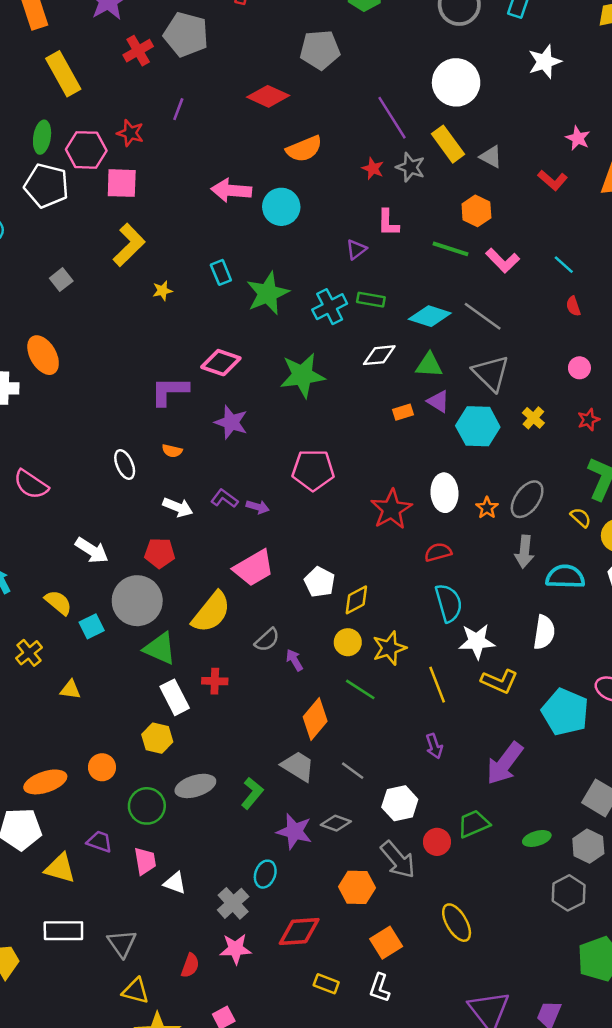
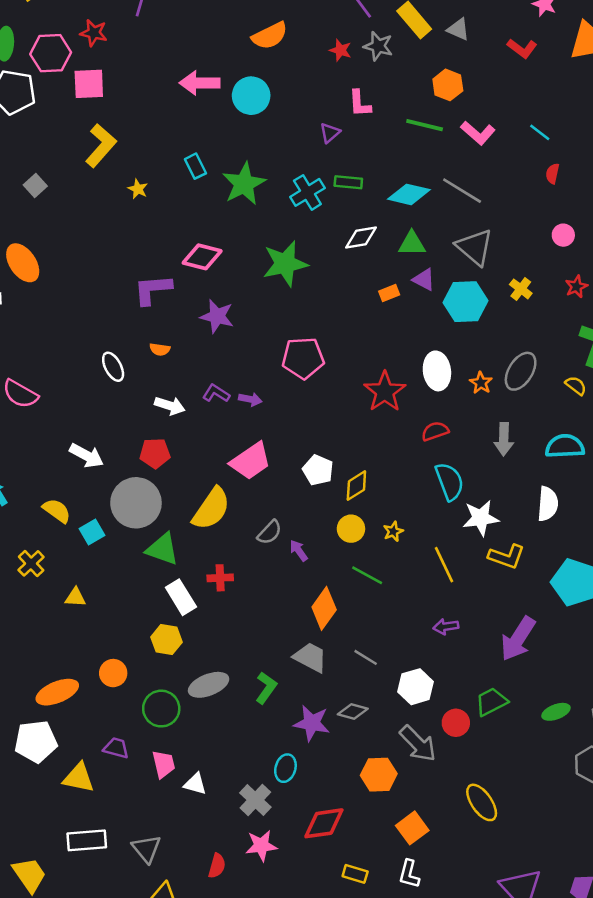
yellow star: (162, 291) -> (138, 189), turned -30
red semicircle: (573, 306) -> (552, 174), turned 36
gray arrow: (524, 552) -> (504, 439), moved
yellow star: (389, 648) -> (393, 531), size x0.6
purple arrow: (434, 746) -> (446, 627), turned 105

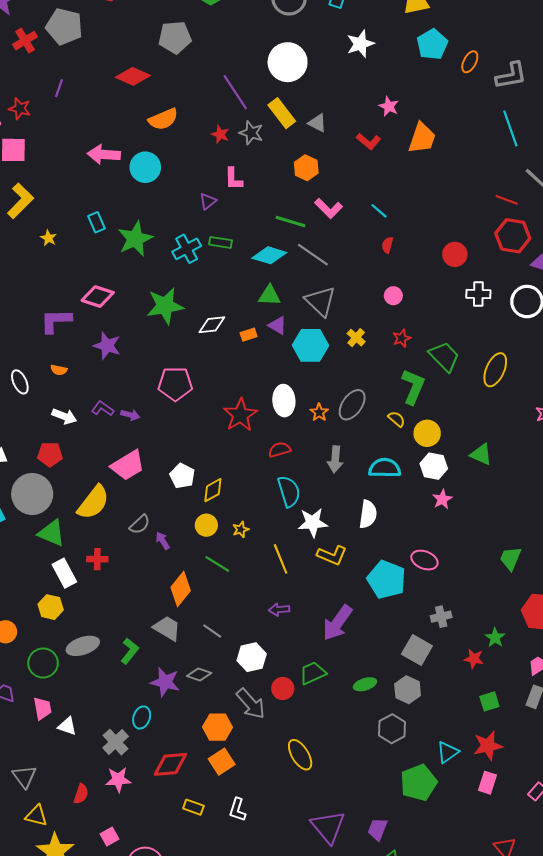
green line: (425, 125) -> (290, 221), moved
white diamond: (361, 237) -> (212, 325), moved
orange square: (412, 828) -> (222, 762), moved

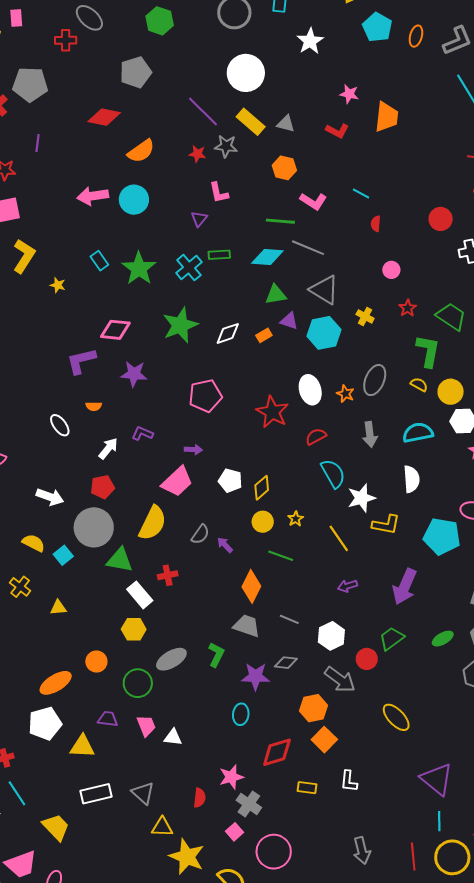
purple arrow: (130, 415) -> (193, 450), moved
white arrow: (64, 416) -> (108, 448), turned -60
gray cross: (116, 742) -> (249, 804), moved

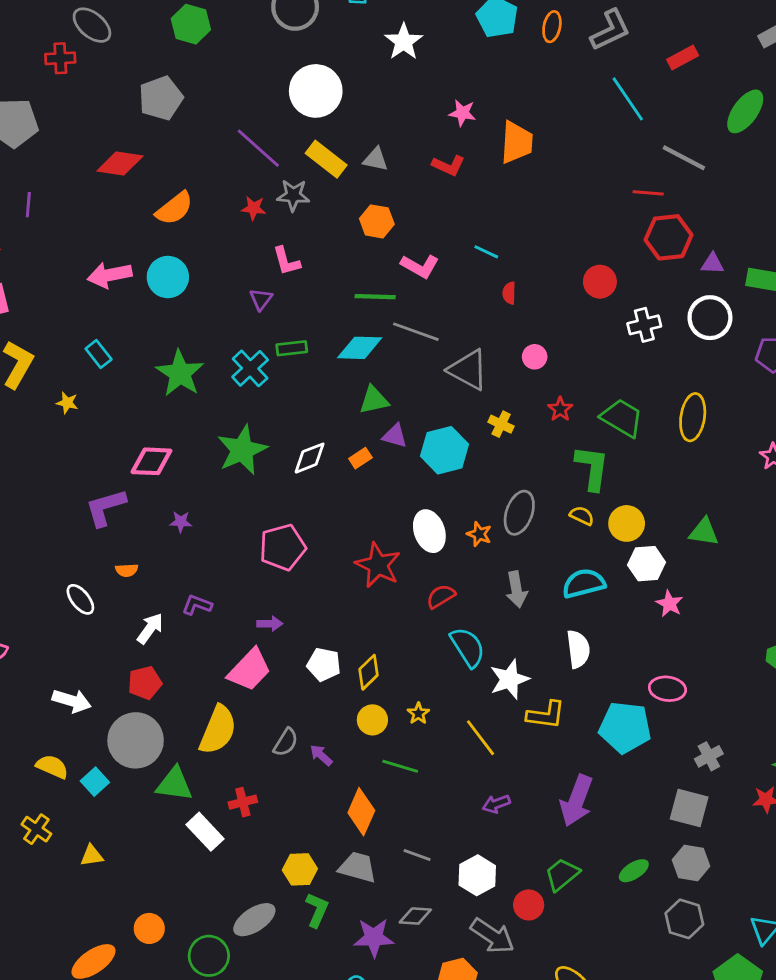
cyan rectangle: (99, 261) -> (99, 354), moved
gray triangle: (324, 290) -> (468, 370), moved
purple star: (134, 374) -> (181, 522), size x0.6
yellow hexagon: (134, 629) -> (300, 869), moved

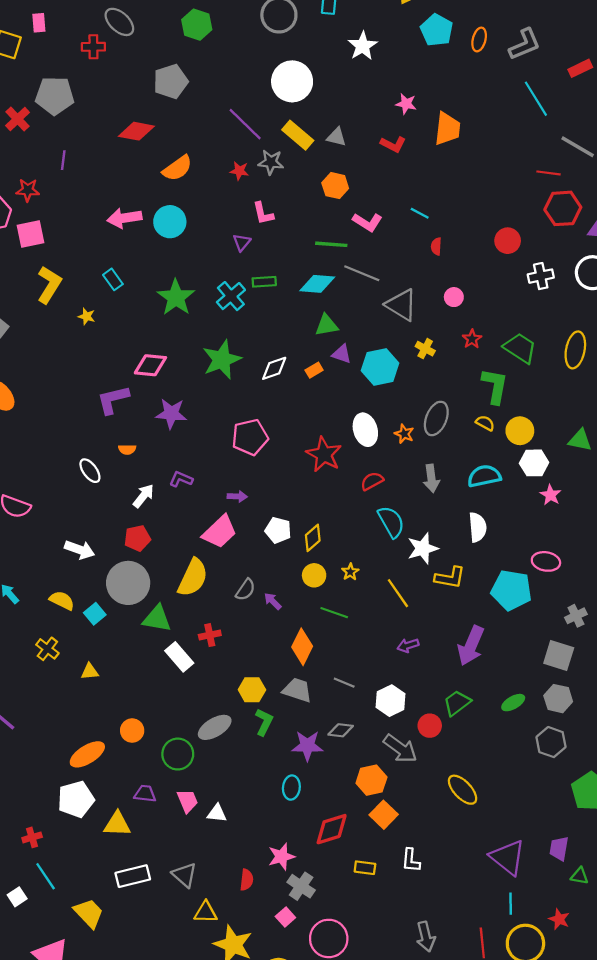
purple star: (181, 522) -> (171, 414), size x1.8

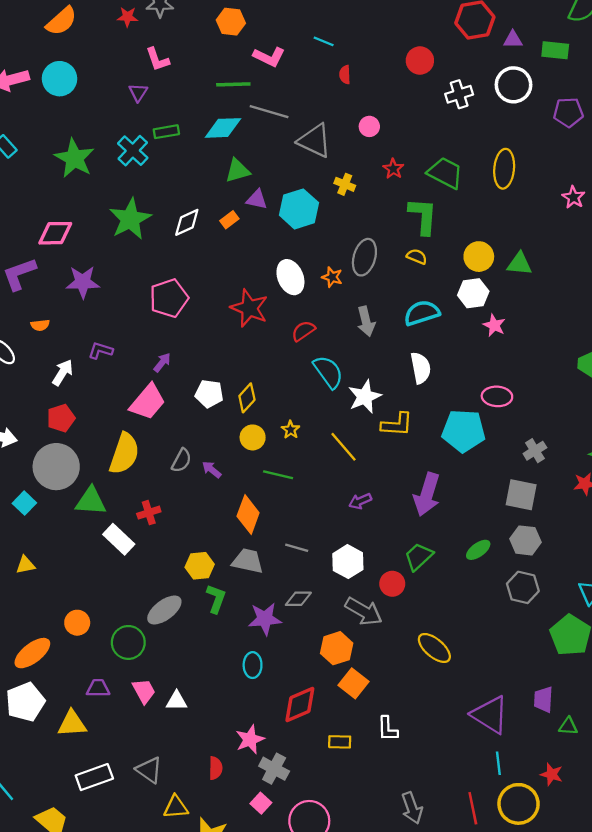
yellow circle: (520, 431) -> (479, 257), moved
purple arrow: (237, 496) -> (162, 362), turned -48

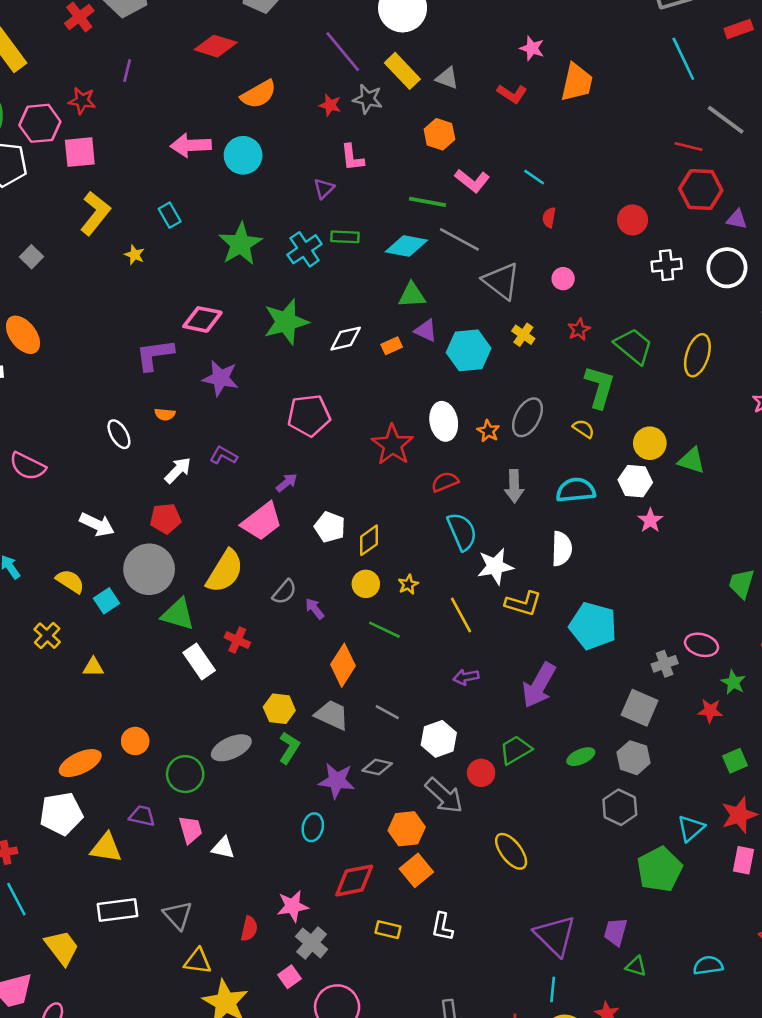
pink ellipse: (497, 396) -> (701, 645), moved
red cross: (149, 513) -> (237, 640), turned 30

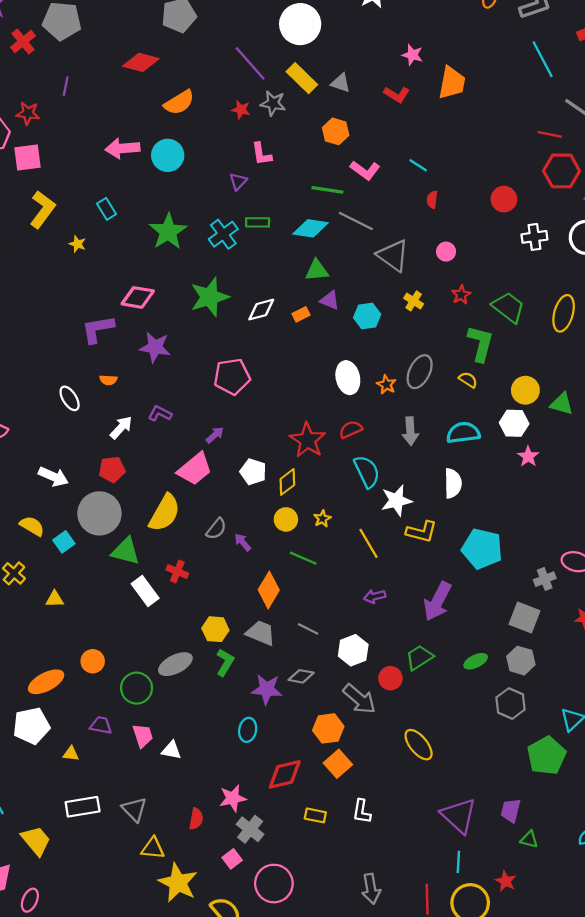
cyan hexagon: (469, 350) -> (367, 316), size x0.7
red star: (392, 445) -> (308, 440), moved
yellow triangle: (106, 848) -> (71, 754), size x0.6

